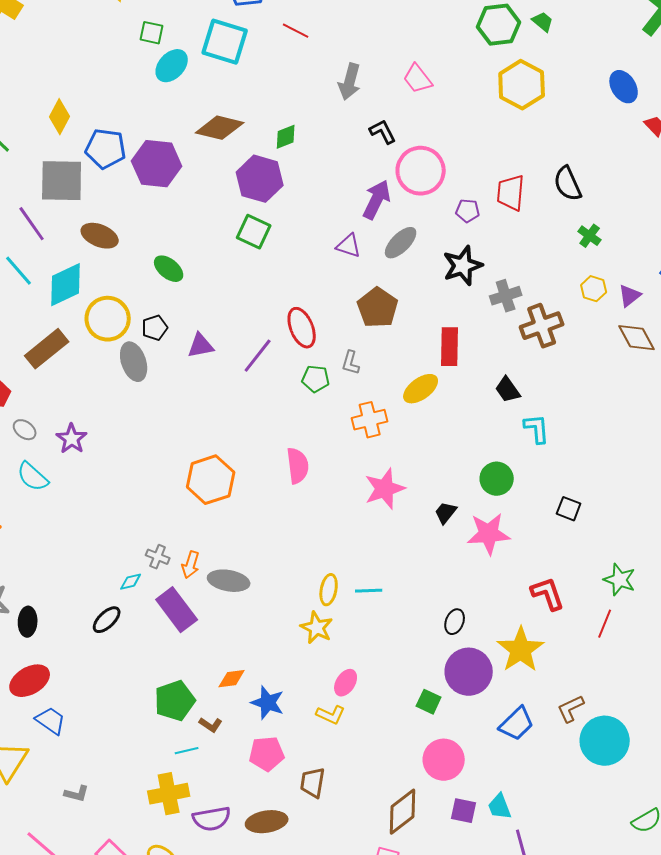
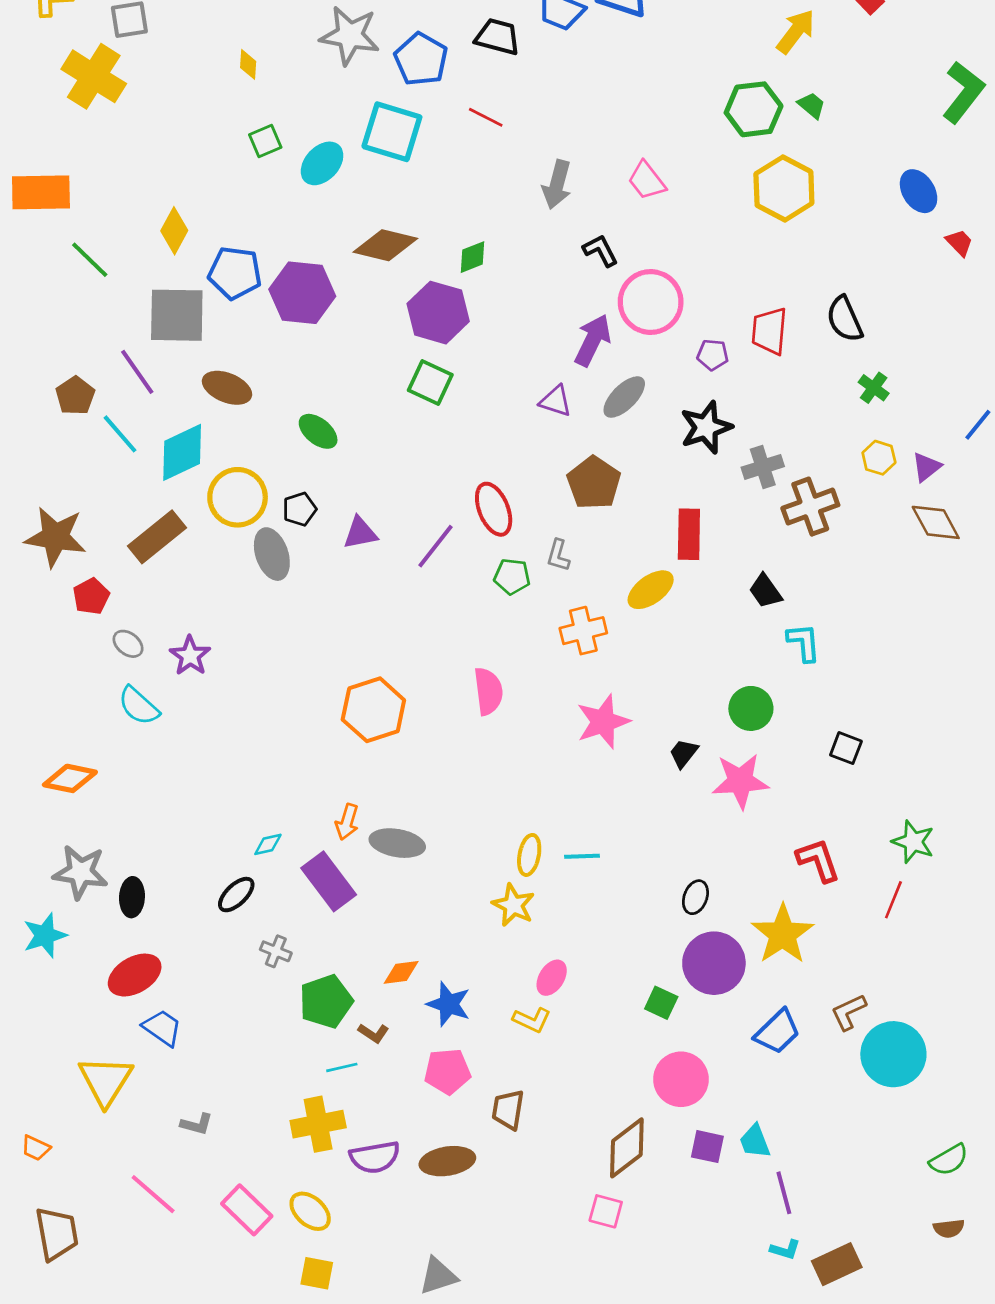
green square: (152, 33) -> (265, 141), moved, turned -35
gray cross: (158, 557) -> (276, 951), moved

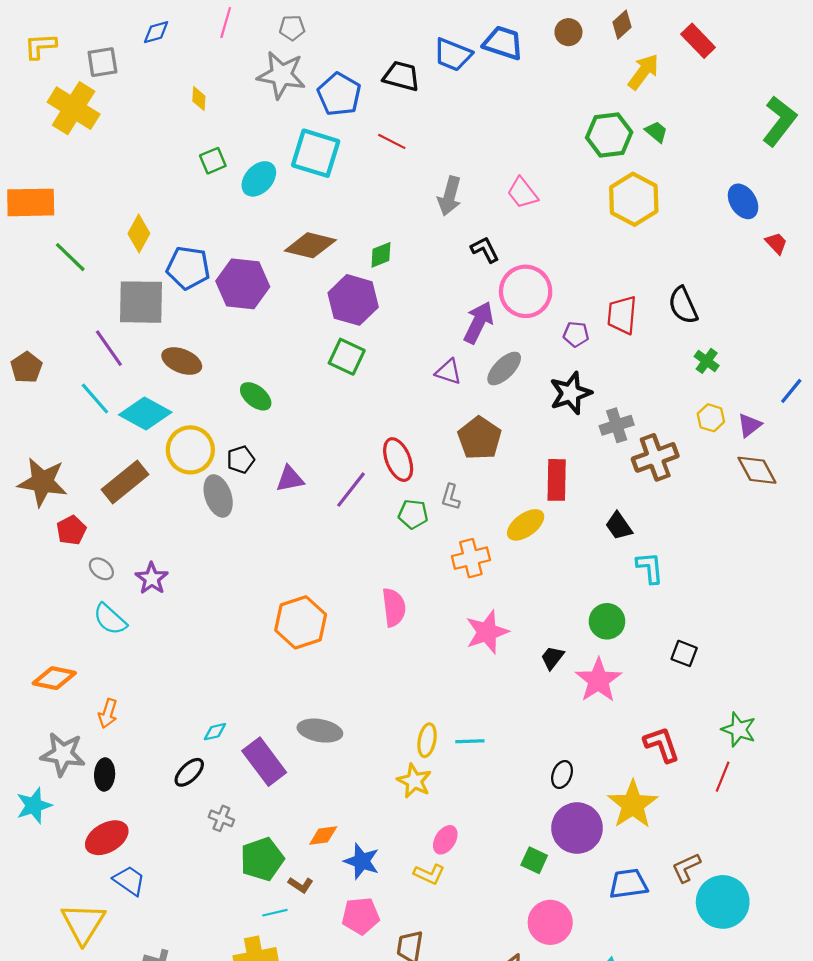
brown pentagon: (75, 396) -> (26, 367), moved
cyan diamond: (182, 452) -> (145, 413), turned 54
pink star: (740, 781) -> (598, 680), turned -30
orange arrow: (347, 822) -> (108, 713), moved
blue trapezoid: (777, 1032) -> (628, 884), turned -144

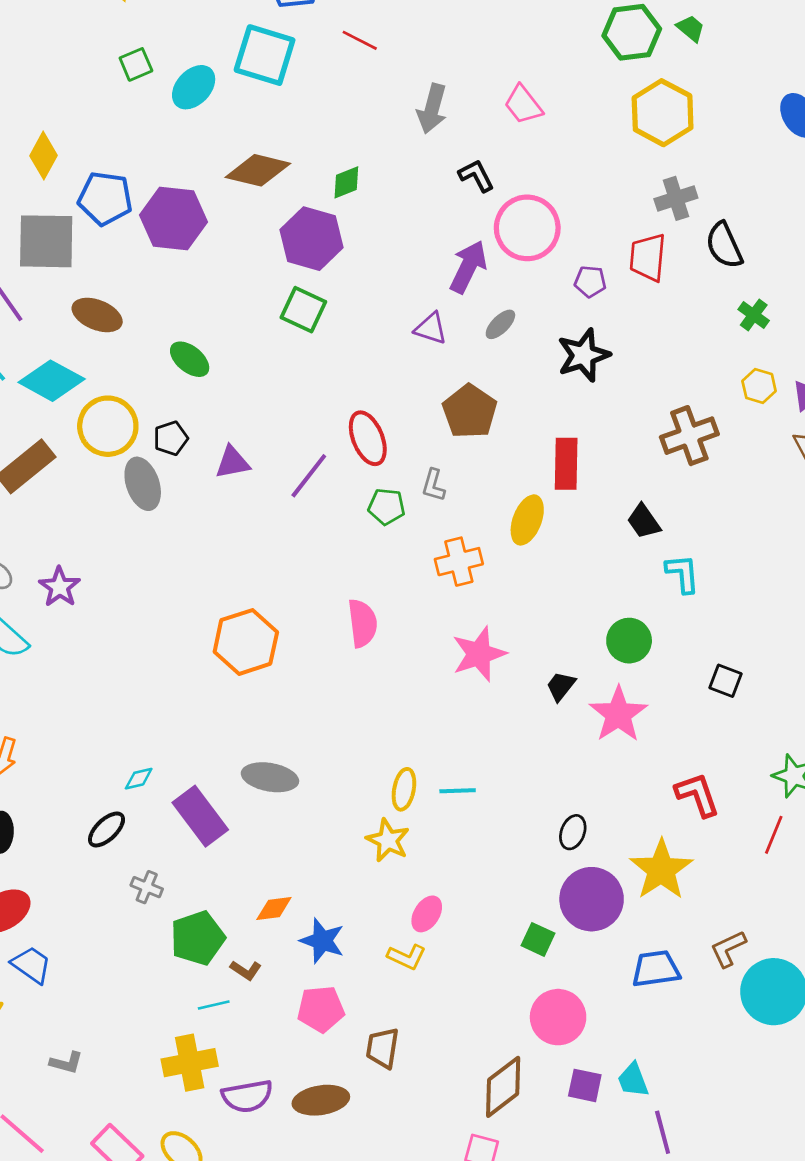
gray ellipse: (504, 368) -> (500, 324), size x0.7
gray cross: (617, 425) -> (676, 198), moved
yellow ellipse: (526, 525) -> (527, 520), turned -33

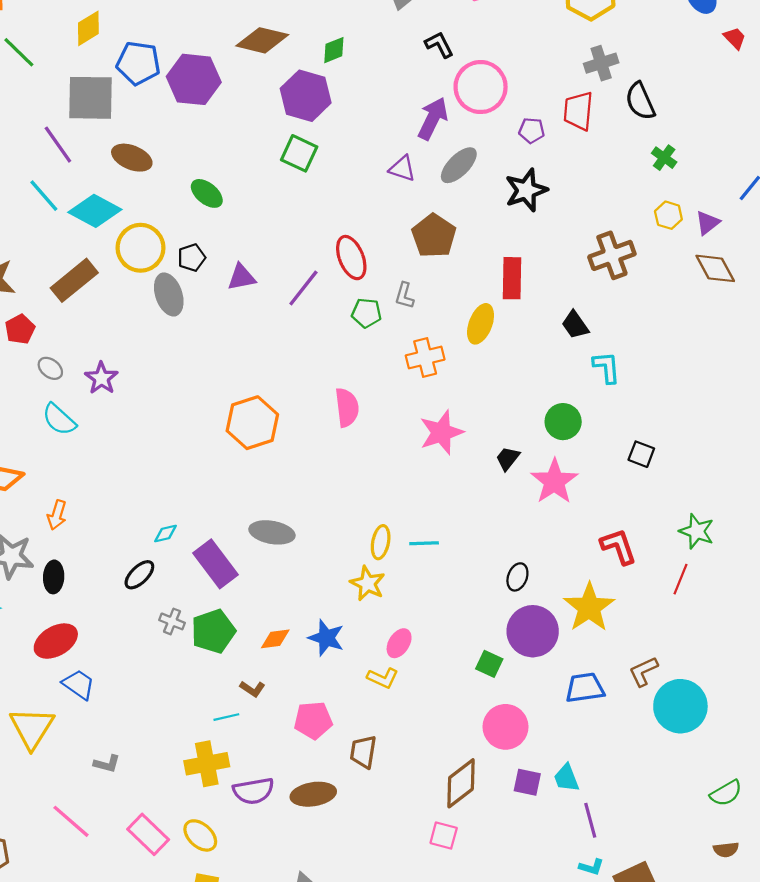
yellow diamond: (44, 156) -> (88, 28), turned 30
gray ellipse: (500, 324) -> (459, 165), size x1.5
green pentagon: (198, 938) -> (213, 631), moved
blue star: (322, 941) -> (326, 638), moved

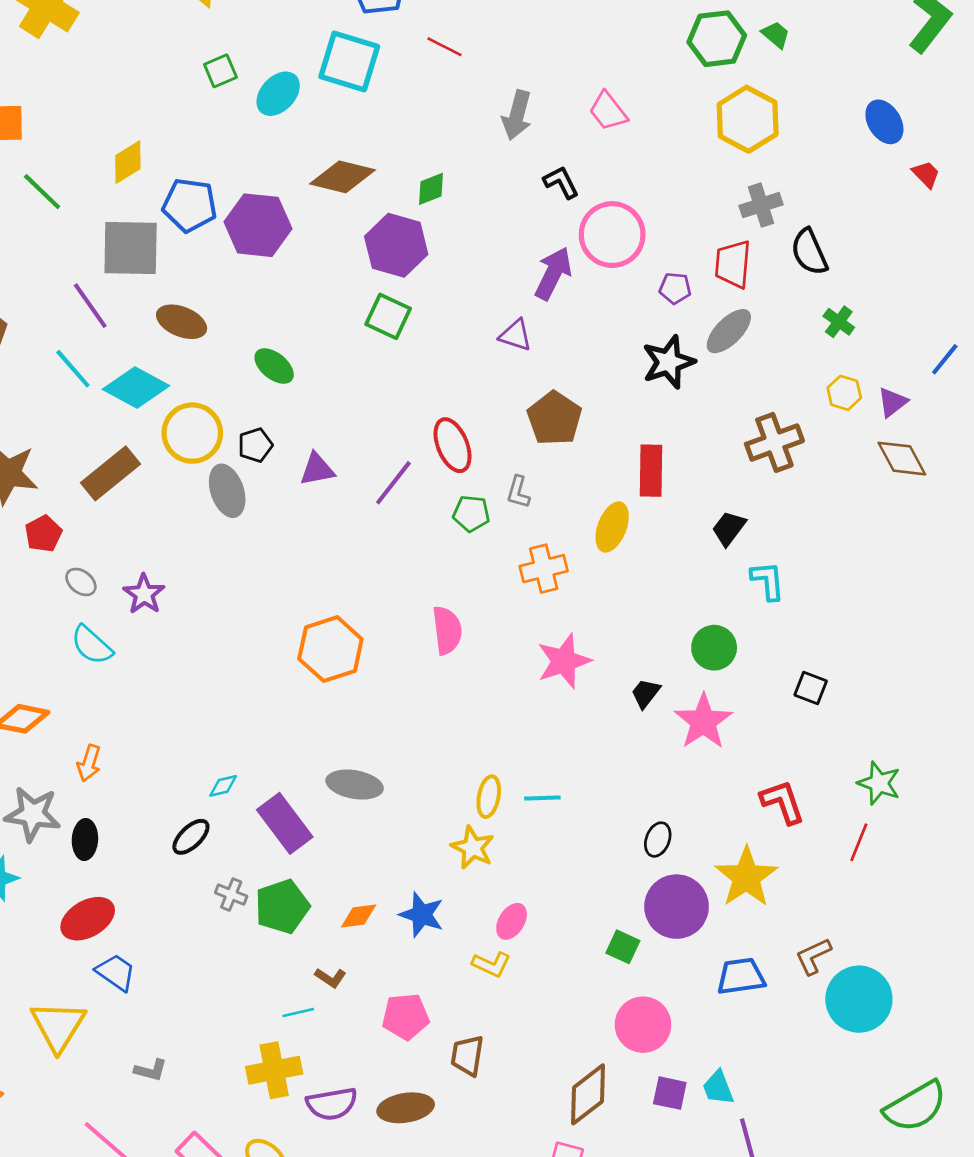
gray ellipse: (459, 165) -> (729, 331), moved
black trapezoid: (575, 325) -> (729, 528), turned 72
green semicircle: (726, 793) -> (915, 1106), size x1.6

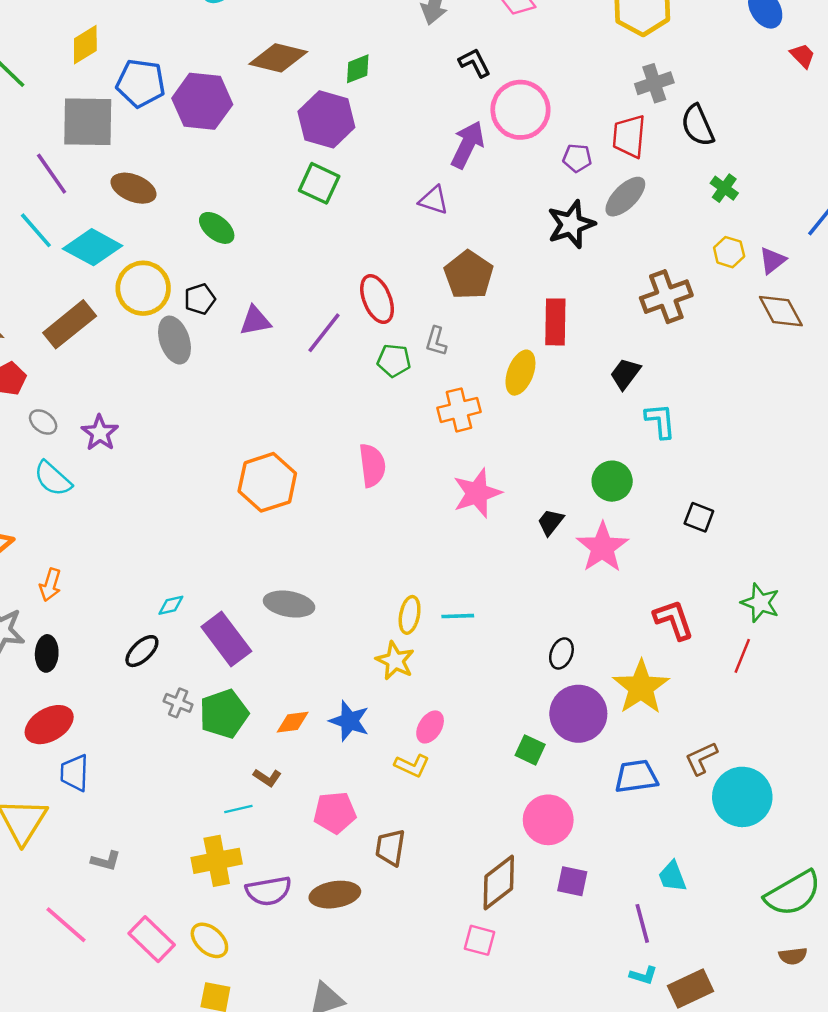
blue trapezoid: (116, 972) -> (74, 773), turned -123
cyan trapezoid: (718, 1088) -> (672, 876), moved

